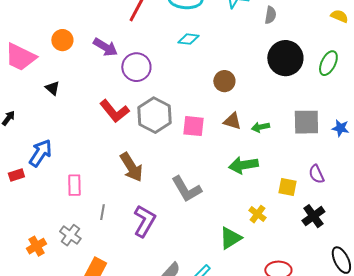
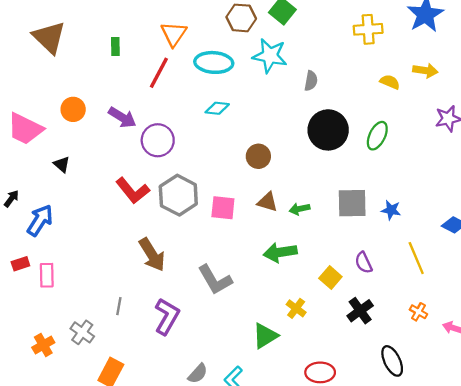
blue arrow: (40, 153) -> (40, 220), moved
pink rectangle: (74, 185) -> (47, 275), moved
yellow square: (287, 187) -> (330, 277), turned 30

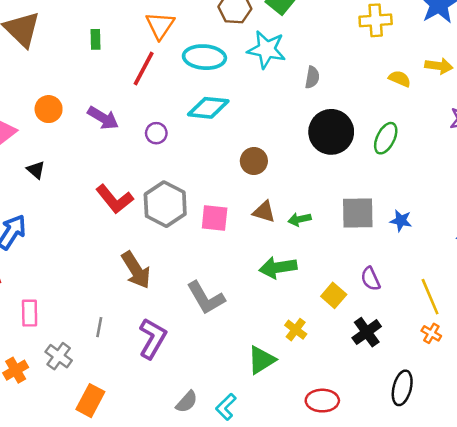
cyan diamond: (217, 108) -> (208, 108), size x1.5
purple circle: (158, 140) -> (156, 133), moved, size x0.6
yellow line: (416, 258) -> (430, 297), moved
pink rectangle: (47, 275) -> (30, 313), moved
black ellipse: (392, 361) -> (402, 388), turned 40

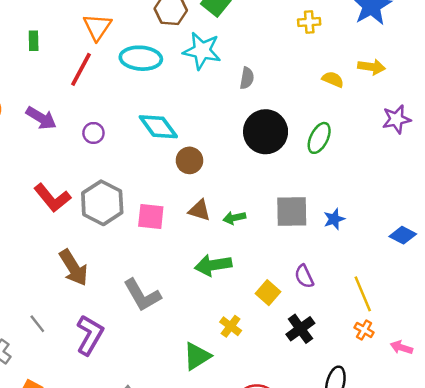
yellow cross: (376, 20) -> (309, 22), size x0.7
cyan diamond: (208, 108) -> (158, 127), moved, turned 48
blue star: (401, 221) -> (334, 219), turned -30
gray line: (99, 327) -> (37, 324), turned -48

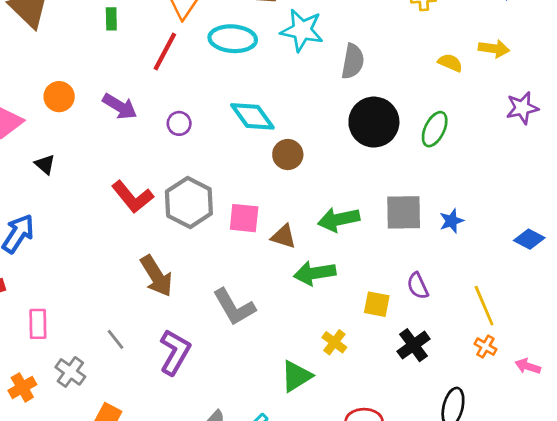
gray semicircle: (247, 78) -> (353, 61), size x1.4
brown triangle: (199, 210) -> (284, 236), moved
green arrow: (234, 218) -> (339, 219), size x1.6
yellow square: (268, 293) -> (377, 304), turned -30

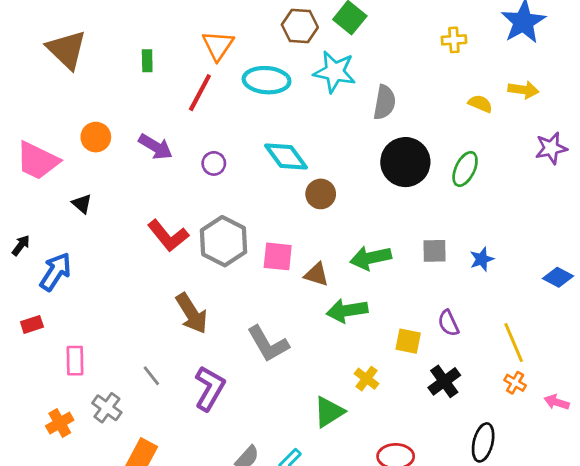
gray square: (404, 212) -> (435, 251), size x0.7

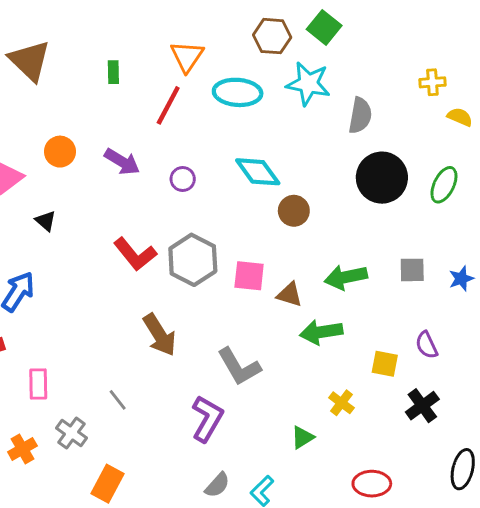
yellow cross: (454, 40) -> (432, 82), moved
purple L-shape: (210, 388) -> (207, 419), moved
green triangle: (329, 412) -> (302, 437), size x0.7

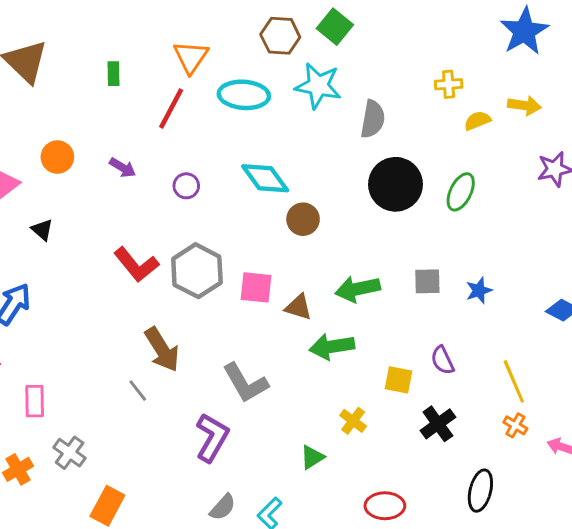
yellow semicircle: (460, 117) -> (477, 121), turned -45
purple arrow: (122, 162) -> (123, 168), size x0.7
gray line: (118, 400) -> (138, 391), moved

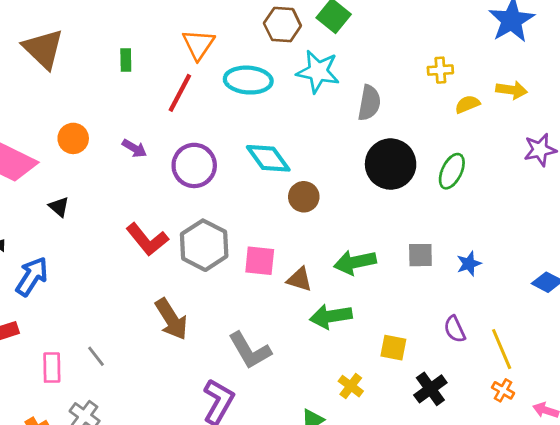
purple circle: (186, 186) -> (194, 165), size x1.8
purple semicircle: (443, 360) -> (455, 329), moved
gray line: (138, 391) -> (96, 356), moved

